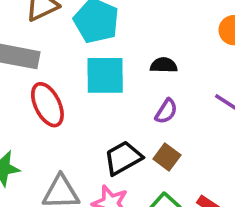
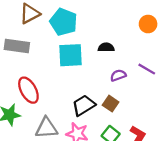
red ellipse: (47, 105) -> (28, 90), moved
purple semicircle: (166, 111) -> (118, 75), moved, turned -140

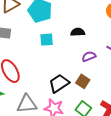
cyan square: (70, 55) -> (47, 40), size x0.6

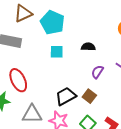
purple semicircle: (89, 56) -> (97, 72), turned -40

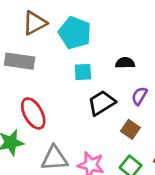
black trapezoid: (66, 96) -> (102, 103), moved

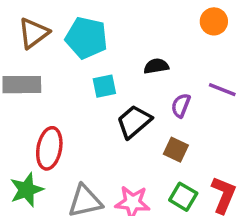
red ellipse: (33, 113) -> (49, 148), turned 48

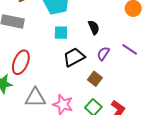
black semicircle: (156, 66) -> (94, 27), turned 64

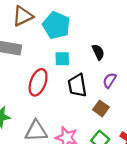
black trapezoid: (74, 57) -> (77, 85), turned -70
red ellipse: (21, 62) -> (38, 82), moved

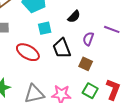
black semicircle: (98, 52) -> (74, 17), turned 80
red ellipse: (38, 82) -> (28, 52), turned -70

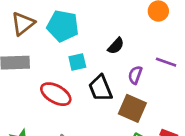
brown square: (86, 64) -> (132, 108), size x1.5

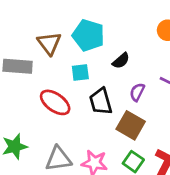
brown triangle: (23, 24) -> (49, 43), moved, turned -35
cyan pentagon: (63, 26) -> (88, 35), moved

